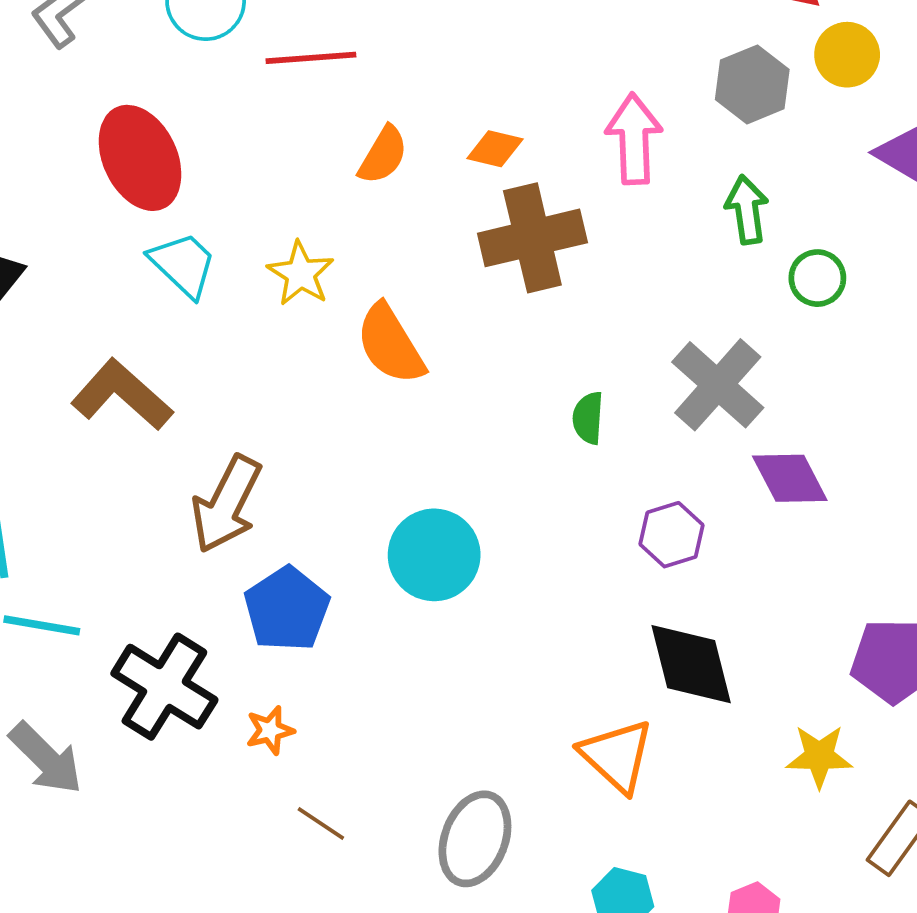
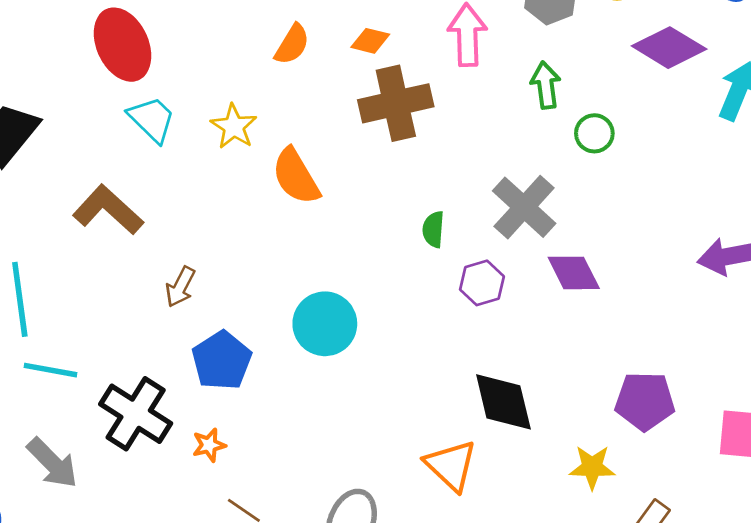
brown arrow: (226, 504) -> (180, 287), size x0.6
purple hexagon: (672, 535) -> (482, 283), moved

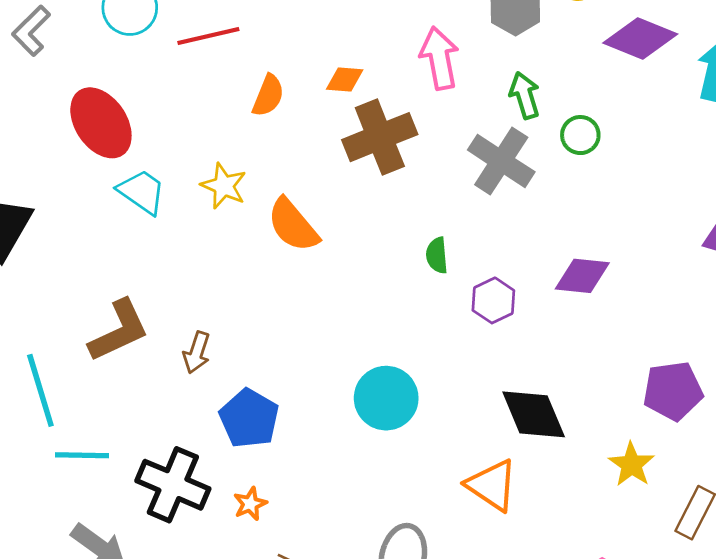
gray cross: (524, 207) -> (501, 161), moved
brown L-shape: (108, 210) -> (119, 331), moved, turned 122
purple diamond: (574, 273) -> (582, 276), turned -48
cyan circle: (325, 324) -> (386, 398), moved
yellow star: (592, 467) -> (631, 464), turned -30

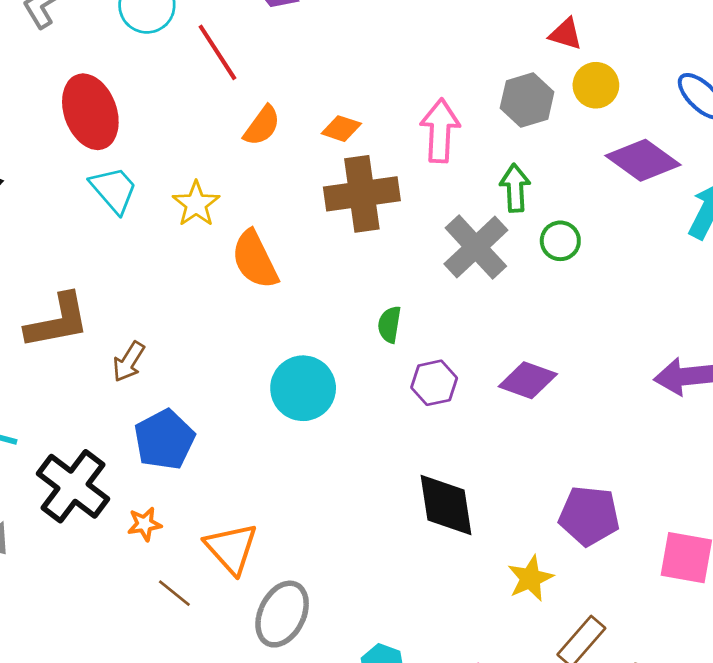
red line: (208, 36) -> (217, 52), turned 56
cyan circle: (386, 398) -> (303, 388), moved
orange triangle: (492, 485) -> (231, 548), moved

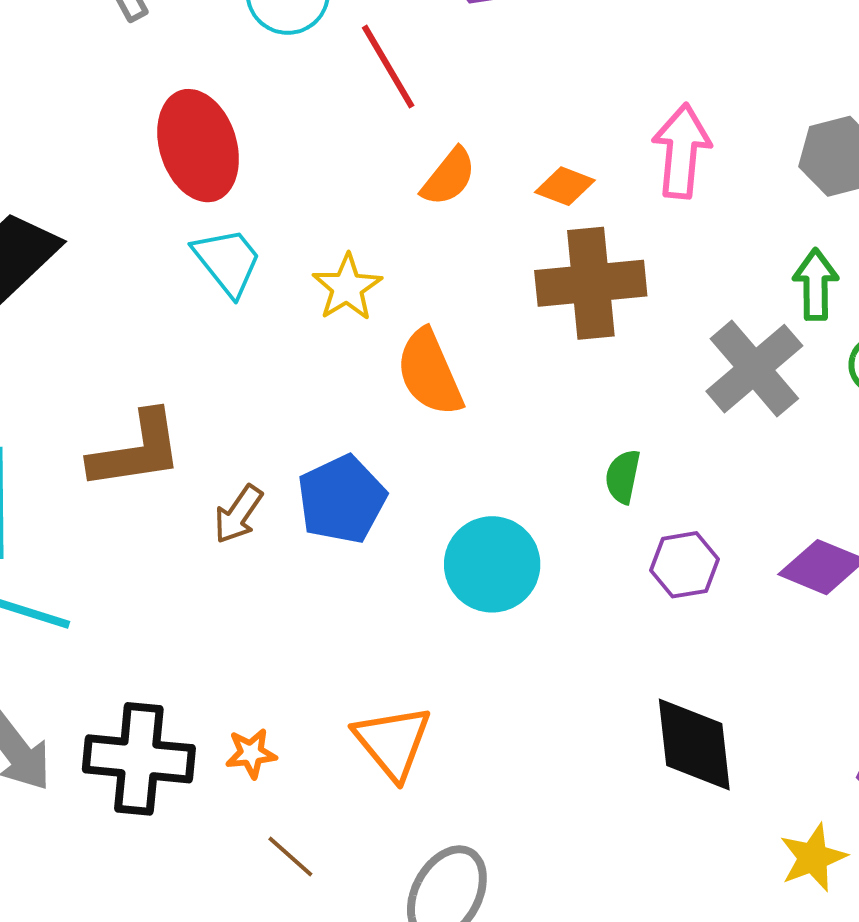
pink arrow: (440, 131) -> (682, 151), moved
blue pentagon: (164, 440) -> (342, 499), moved
black cross: (73, 486) -> (139, 759), moved, turned -34
orange triangle: (231, 548) -> (393, 742), moved

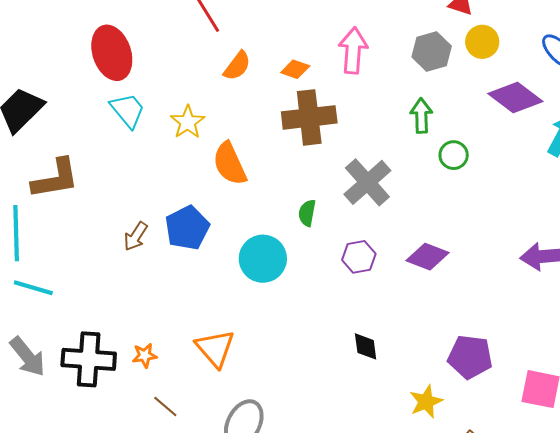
gray cross: (754, 369) -> (367, 182), moved
brown L-shape: (136, 450) -> (55, 179), moved
green semicircle: (623, 477) -> (307, 213), moved
black diamond: (694, 745) -> (366, 346), size x0.6

